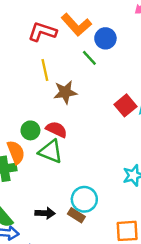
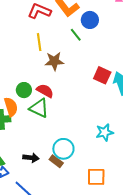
red square: (125, 105) -> (102, 75), turned -30

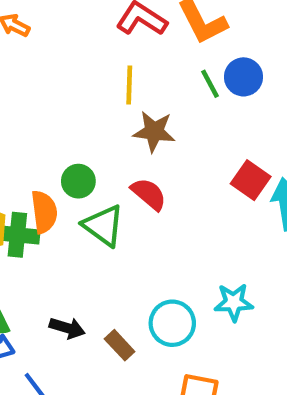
blue circle: (90, 20) -> (243, 77), moved
red semicircle: (45, 91) -> (149, 194), moved
cyan circle: (63, 149) -> (172, 323), moved

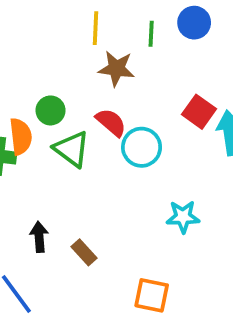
green line: (210, 84) -> (151, 34), moved, turned 30
cyan circle: (172, 323) -> (142, 147), moved
black arrow: (67, 328) -> (39, 237), turned -112

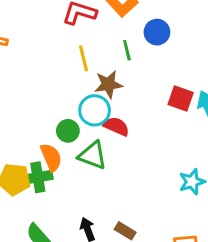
cyan circle: (142, 147) -> (95, 110), moved

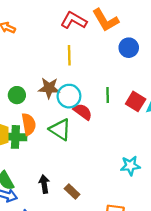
green line: (127, 50) -> (108, 95), moved
brown star: (108, 84) -> (49, 88), moved
green circle: (68, 131) -> (17, 95), moved

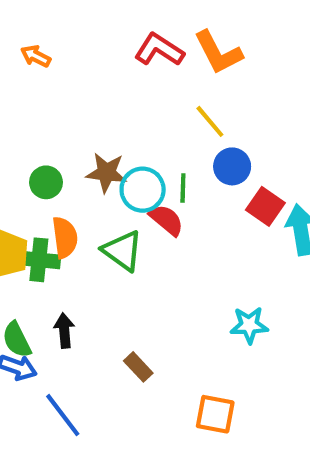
blue circle: (129, 48) -> (232, 166), moved
yellow line: (69, 55) -> (210, 121), moved, turned -42
green line: (108, 95) -> (183, 188), moved
black arrow: (44, 184) -> (64, 331), moved

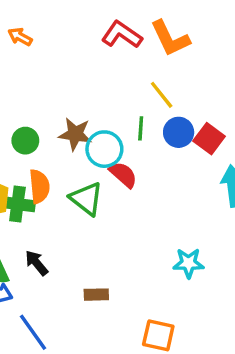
green line: (183, 188) -> (141, 128), moved
red square: (265, 206) -> (209, 139), moved
black arrow: (64, 331) -> (37, 263), turned -36
brown rectangle: (138, 367) -> (96, 295), turned -50

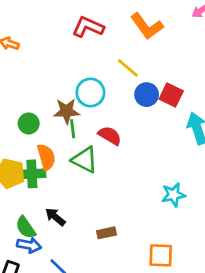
orange L-shape: (170, 38) -> (147, 26), moved
green line: (141, 128) -> (73, 129), moved
cyan circle: (104, 149) -> (90, 92), moved

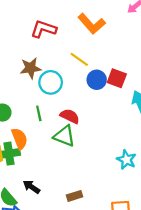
brown star: (66, 111) -> (31, 68), moved
green triangle: (85, 160) -> (64, 136), moved
cyan star: (173, 195) -> (126, 160), turned -30

